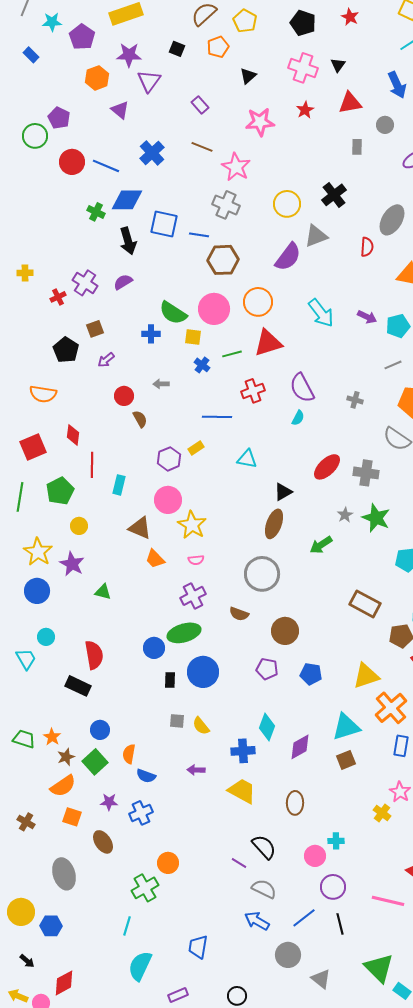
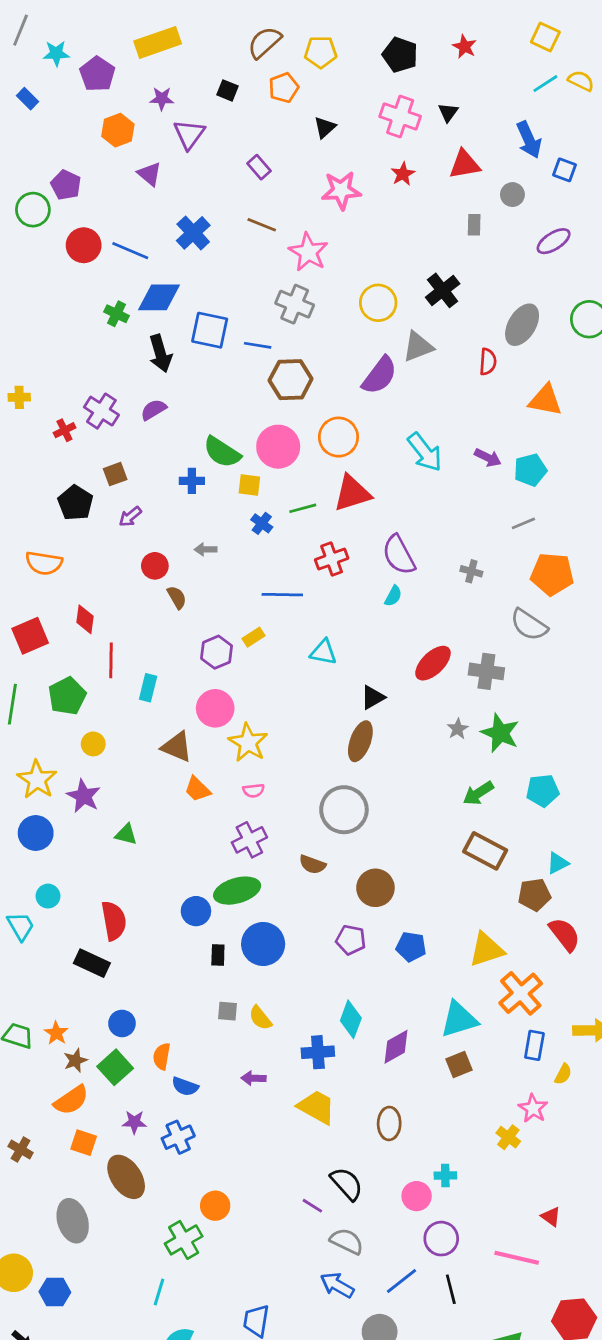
yellow pentagon: (245, 21) -> (321, 52), turned -30
purple star: (129, 55) -> (162, 99), size x0.7
green arrow: (321, 545) -> (478, 793), moved
brown ellipse: (103, 842) -> (126, 1177), size x1.4

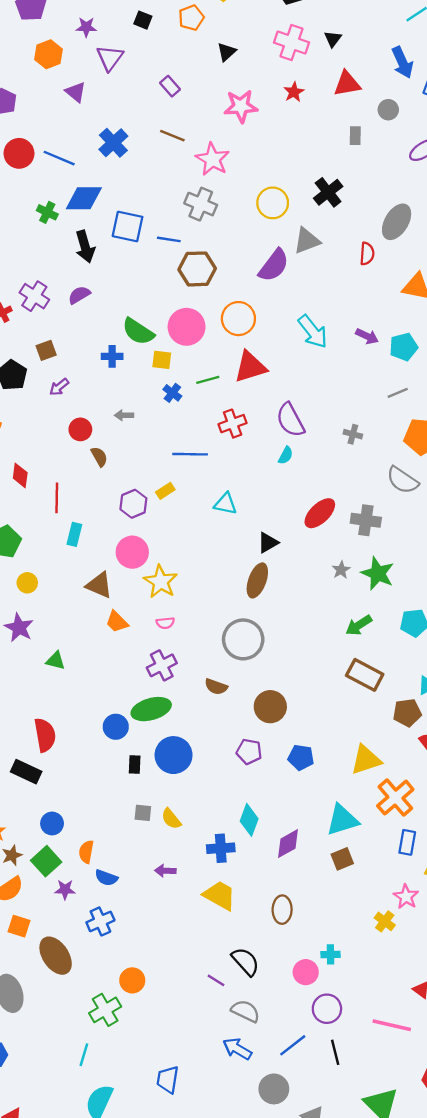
red line: (111, 660) -> (57, 498), moved
purple star: (134, 1122) -> (65, 890), moved

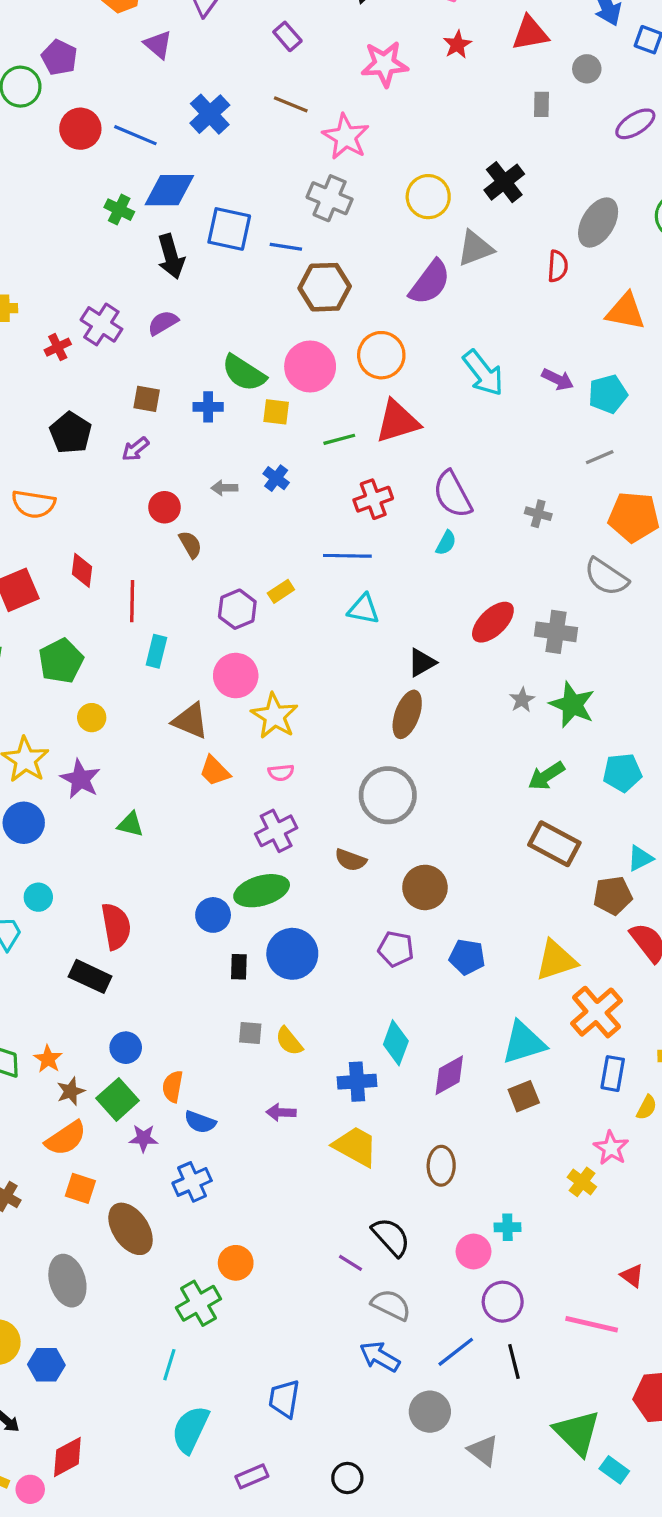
brown square: (46, 350) -> (147, 399), moved, turned 30
blue cross: (172, 393) -> (276, 478), moved
blue line: (190, 454) -> (347, 556), moved

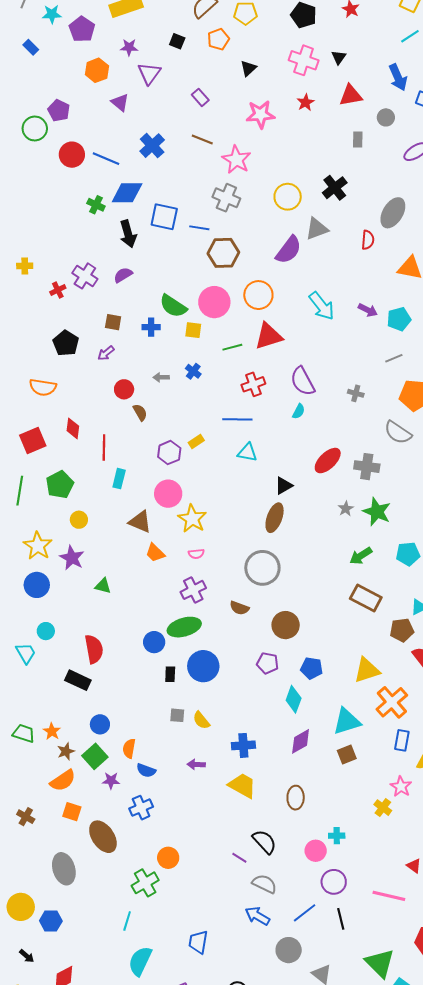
cyan diamond: (396, 1043) -> (294, 699), moved

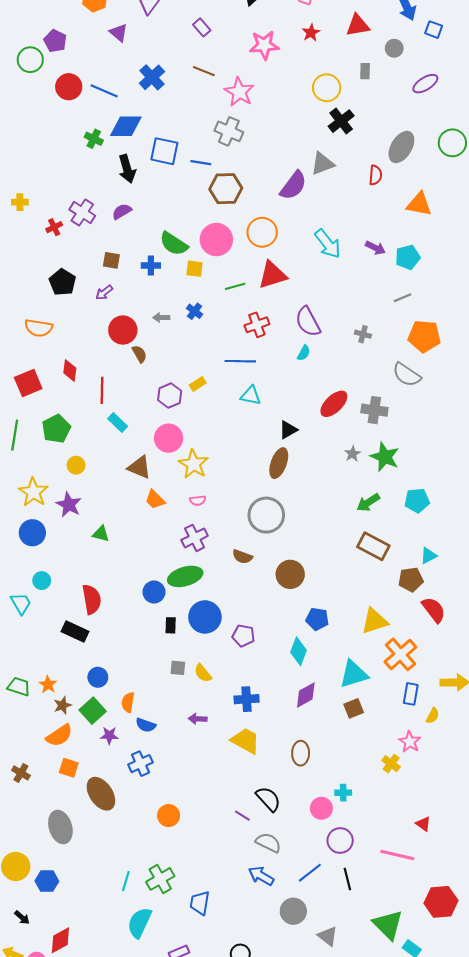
yellow circle: (288, 197) -> (327, 88), moved
red circle: (124, 389) -> (123, 330), size x1.4
cyan rectangle: (119, 479) -> (118, 423), turned -60
purple pentagon: (267, 663) -> (243, 636), moved
green cross: (145, 883) -> (160, 879), moved

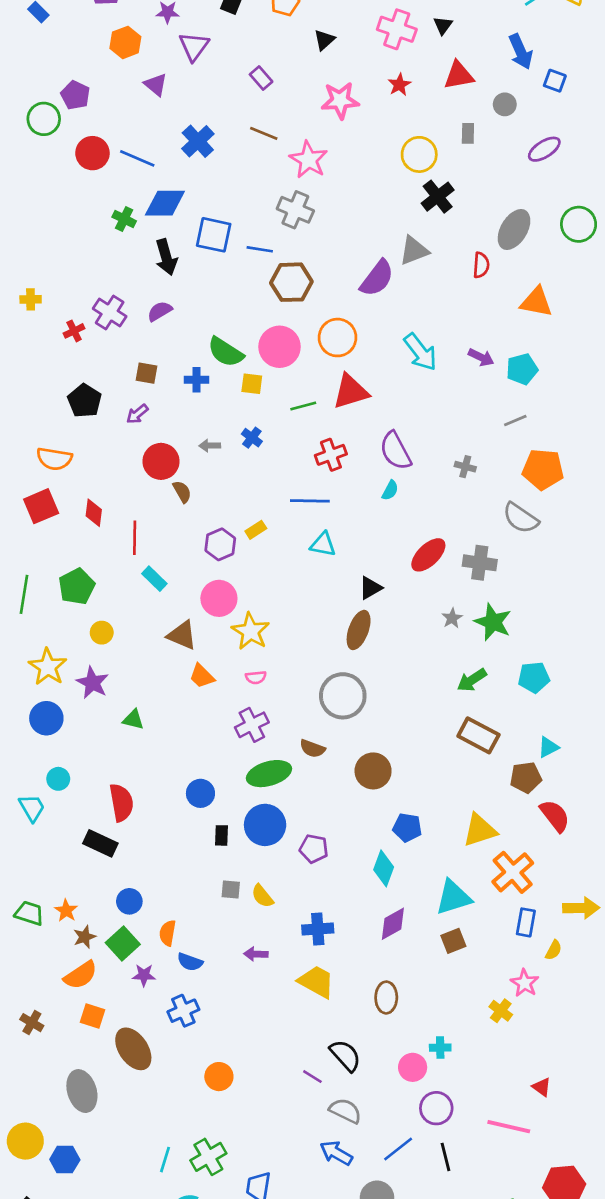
red square: (28, 383) -> (41, 506), moved
green ellipse: (185, 576) -> (269, 774), moved

